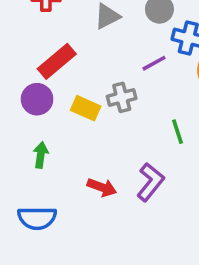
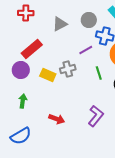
green line: (177, 132) -> (99, 73), moved
purple L-shape: (150, 182) -> (96, 116), moved
blue semicircle: (37, 218) -> (21, 136), turned -30

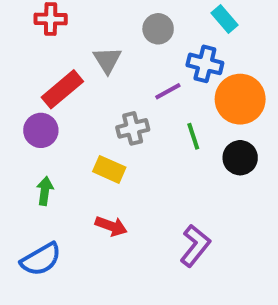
gray circle: (89, 20) -> (158, 29), moved
gray triangle: (60, 24) -> (107, 60), moved, turned -35
yellow rectangle: (48, 75) -> (109, 169), moved
purple L-shape: (96, 116) -> (195, 246), moved

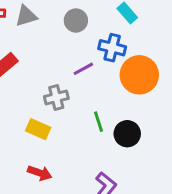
gray triangle: (107, 60) -> (26, 16), moved, turned 45
green line: (193, 136) -> (99, 122), moved
black circle: (240, 158) -> (127, 134), moved

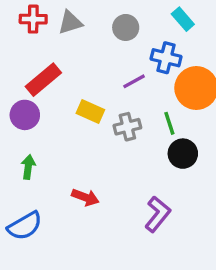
gray cross: (56, 97) -> (127, 127), moved
green line: (99, 122) -> (169, 123), moved
yellow rectangle: (38, 129) -> (90, 112), moved

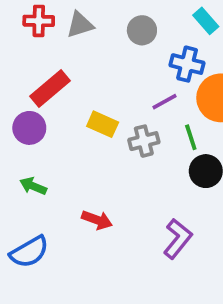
purple line: (134, 81) -> (164, 102), moved
green arrow: (28, 167) -> (33, 186), turned -75

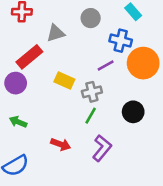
gray triangle: (80, 25) -> (56, 33), moved
green line: (191, 137) -> (91, 116), moved, turned 48
purple L-shape: (178, 239) -> (102, 148), moved

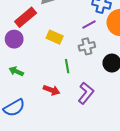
gray cross: (92, 92) -> (87, 46), moved
green line: (91, 116) -> (67, 66), moved, turned -40

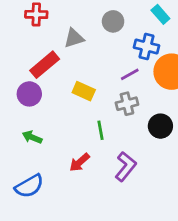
red arrow: (52, 90) -> (80, 162), turned 119

